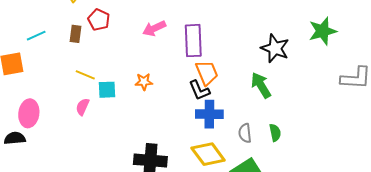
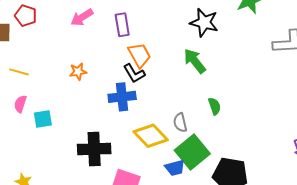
purple rectangle: (193, 41) -> (122, 25), size x0.7
cyan square: (107, 90) -> (43, 119), moved
blue cross: (209, 114) -> (122, 97), moved
gray semicircle: (245, 133) -> (180, 123), moved

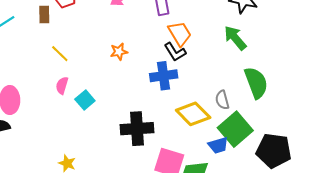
yellow line: (19, 72) -> (60, 54), turned 30
green semicircle: (215, 106) -> (256, 83), size x1.8
cyan square: (43, 119) -> (85, 100), turned -30

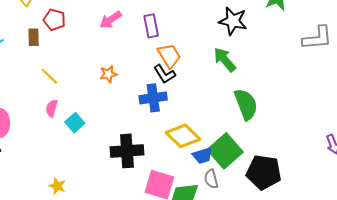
gray semicircle: (222, 100) -> (211, 179), moved
blue trapezoid: (218, 145) -> (202, 156), moved

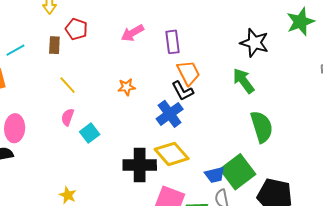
blue cross: (153, 98) -> (170, 114), turned -32
yellow diamond: (183, 136) -> (172, 154), moved

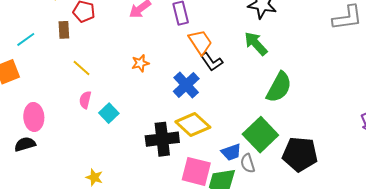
black L-shape: (183, 91) -> (212, 62), moved
green semicircle: (262, 127) -> (279, 87), turned 52
blue trapezoid: (215, 175) -> (231, 152), moved

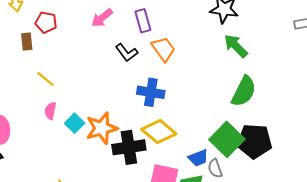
green arrow: (256, 44) -> (236, 46), moved
black L-shape: (212, 62) -> (127, 53), moved
orange star: (140, 63) -> (102, 128), moved, size x1.8
blue cross: (186, 85) -> (151, 92), turned -36
black pentagon: (300, 154) -> (254, 141), moved

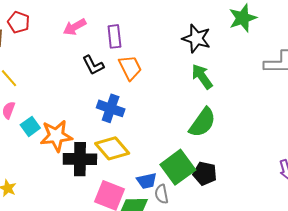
black pentagon: (254, 141) -> (205, 174), size x0.7

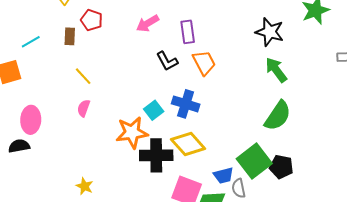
cyan square: (30, 126) -> (154, 110), moved

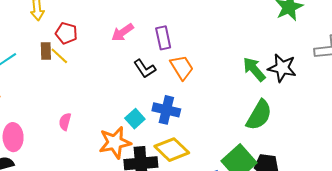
black star: (270, 32) -> (282, 68), moved
yellow line: (83, 76) -> (59, 56), moved

